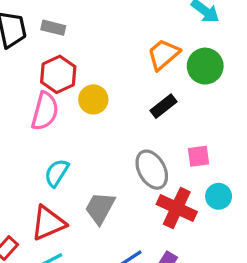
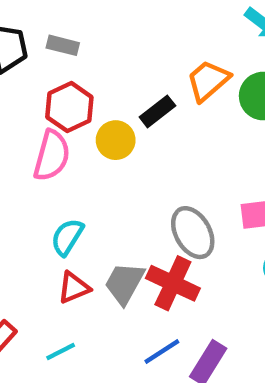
black rectangle: (163, 106) -> (157, 111), moved
red cross: (177, 208) -> (173, 283), moved
red triangle: (48, 223) -> (74, 288), moved, size x0.7

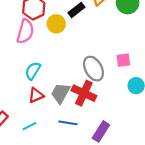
blue line: (162, 352) -> (68, 123), moved, turned 42

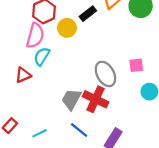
cyan semicircle: (33, 71) -> (42, 56), moved
red triangle: (36, 95) -> (23, 75), moved
blue line: (68, 123) -> (79, 130), turned 30

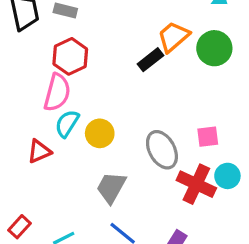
black rectangle: (88, 14) -> (150, 60), moved
yellow circle: (67, 28) -> (100, 133), moved
red cross: (96, 99) -> (196, 184), moved

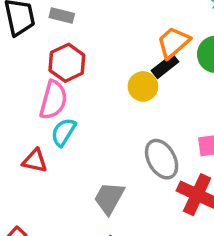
black rectangle: (150, 60) -> (165, 66), moved
yellow circle: (100, 133) -> (143, 86), moved
red triangle: (39, 151) -> (35, 161), turned 35

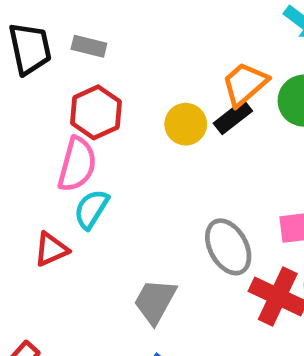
yellow circle: (143, 86) -> (186, 124), moved
red triangle: (35, 161) -> (51, 249), turned -36

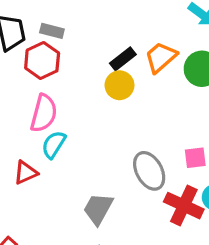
red hexagon: (96, 112) -> (42, 61), moved
black rectangle: (233, 117) -> (123, 59), moved

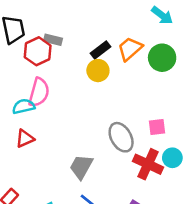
gray rectangle: (52, 31) -> (53, 40), moved
cyan semicircle: (54, 145) -> (24, 106), moved, turned 45

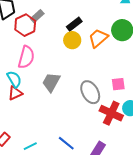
gray rectangle: (53, 40) -> (37, 16), turned -56
orange trapezoid: (130, 49) -> (98, 38), moved
cyan semicircle: (24, 106) -> (14, 79), moved, turned 72
gray trapezoid: (81, 167) -> (51, 82), moved

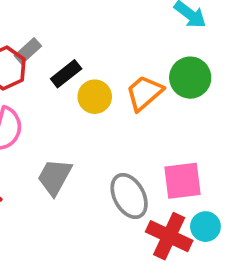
black rectangle: (74, 24) -> (66, 74), moved
pink square: (118, 84) -> (183, 181), size x1.5

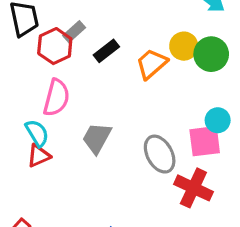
orange trapezoid: (144, 93) -> (152, 64), moved
yellow circle: (95, 97) -> (184, 46), moved
cyan circle: (205, 227) -> (218, 120), moved

